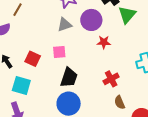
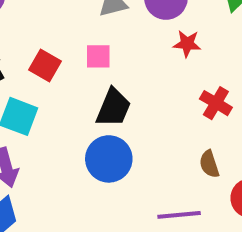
red cross: (111, 79) -> (216, 103), moved, turned -35

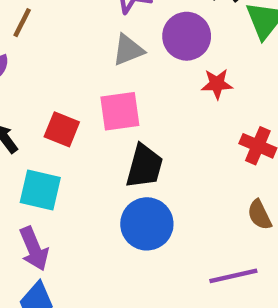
pink square: (98, 56) -> (120, 111), size x1.4

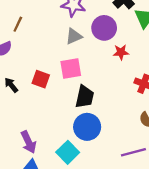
cyan square: (40, 190) -> (68, 152), moved, turned 35

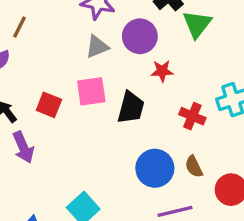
black trapezoid: (85, 97) -> (131, 108), moved
blue circle: (87, 127) -> (155, 168), moved
purple arrow: (29, 142) -> (23, 147), moved

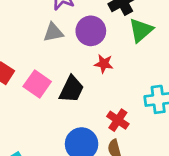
pink square: (91, 91) -> (37, 84), moved, turned 32
red cross: (192, 116) -> (118, 120), moved

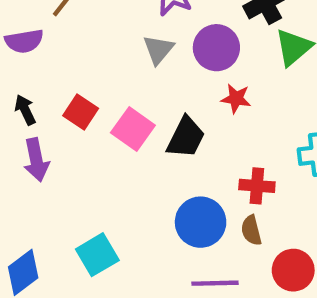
gray triangle: (53, 32) -> (158, 50), turned -40
red cross: (118, 120) -> (257, 186), turned -30

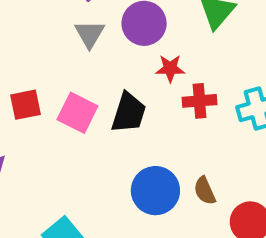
red square: (81, 112) -> (26, 105), turned -36
red cross: (257, 186) -> (199, 101), moved

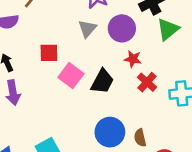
red cross: (199, 101) -> (147, 82), turned 36
red square: (26, 105) -> (49, 53), moved

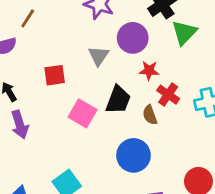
gray triangle: (87, 29) -> (99, 56), moved
pink square: (71, 76) -> (83, 113), moved
brown semicircle: (140, 138) -> (150, 115), moved

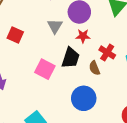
red star: (149, 71) -> (83, 36), moved
red square: (55, 75) -> (15, 35), moved, turned 35

